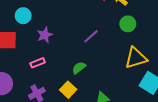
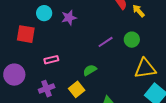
green circle: (128, 24) -> (132, 40), moved
purple star: (45, 35) -> (69, 18), moved

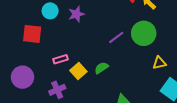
green circle: (132, 40) -> (144, 33), size x1.5
yellow triangle: (145, 68) -> (159, 63), size x0.6
yellow square: (77, 89) -> (78, 71), moved

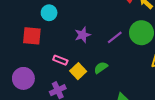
purple star: (76, 14) -> (83, 35), moved
pink rectangle: (60, 59) -> (60, 60), turned 40

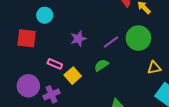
green semicircle: (101, 68) -> (101, 65), moved
purple circle: (23, 78) -> (28, 86), moved

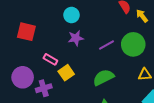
cyan circle: (45, 15) -> (72, 15), moved
green semicircle: (101, 65) -> (103, 77), moved, size x1.5

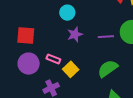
purple line: (107, 45) -> (106, 37), turned 35
purple circle: (23, 77) -> (29, 64), moved

